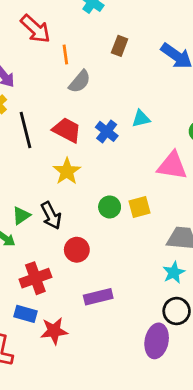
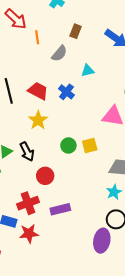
gray semicircle: (80, 82) -> (59, 53), moved
cyan triangle: (141, 119) -> (88, 71), moved
red cross: (35, 278) -> (28, 203), moved

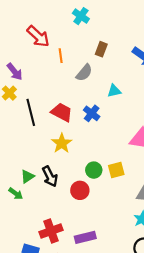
red circle: (45, 176) -> (80, 190), moved

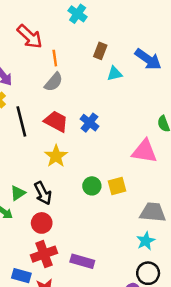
gray semicircle: (84, 73) -> (54, 82), moved
cyan triangle: (114, 91) -> (115, 74), moved
red circle: (80, 190) -> (42, 223), moved
purple rectangle: (85, 237) -> (82, 261), turned 30

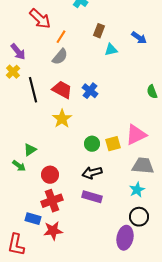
orange line: (55, 58) -> (61, 37), turned 40
blue arrow: (148, 59) -> (139, 38), size x0.7
pink triangle: (144, 151) -> (136, 135), moved, turned -35
black arrow: (43, 193) -> (92, 173), moved, turned 102
purple rectangle: (82, 261) -> (92, 197), moved

